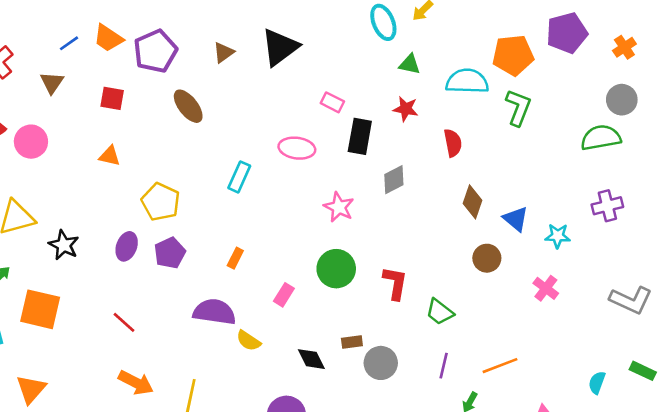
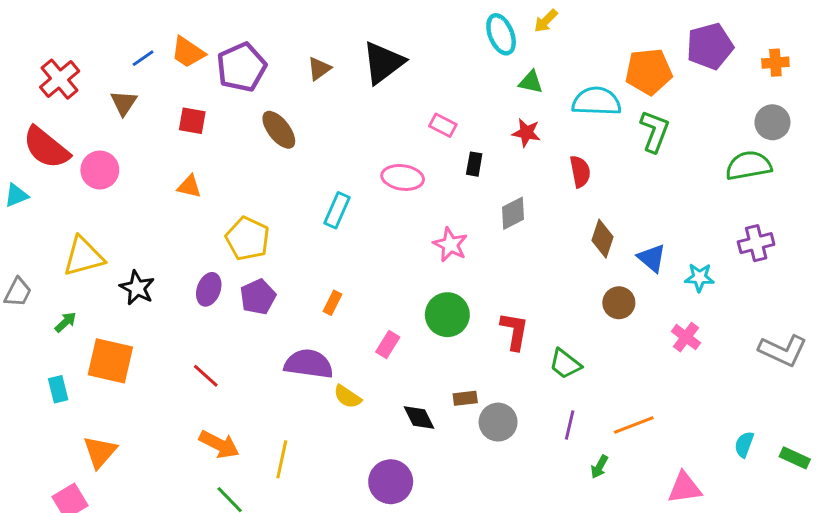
orange cross: (624, 47) -> (775, 63), turned 30
black rectangle: (360, 136) -> (474, 164), size x0.6
green rectangle: (643, 371) -> (795, 458), moved

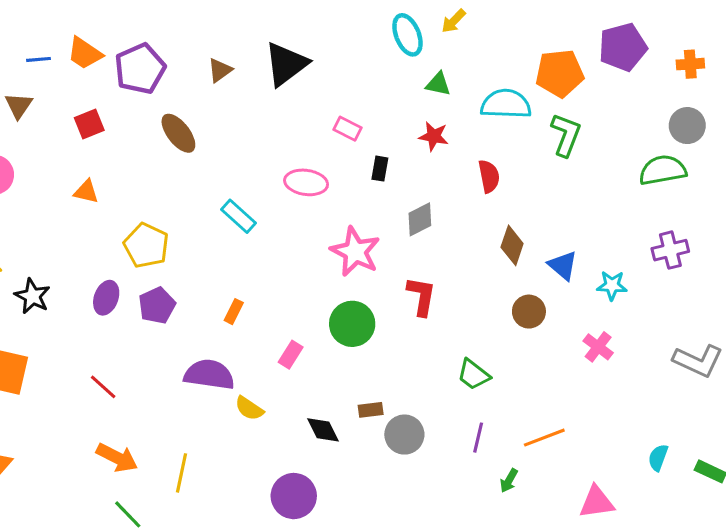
blue line: (143, 58) -> (39, 59), turned 30
red square: (192, 121) -> (89, 124), turned -32
cyan rectangle: (337, 210) -> (238, 216), turned -72
pink star: (450, 245) -> (355, 252), size x1.4
red L-shape: (514, 331) -> (421, 296), moved

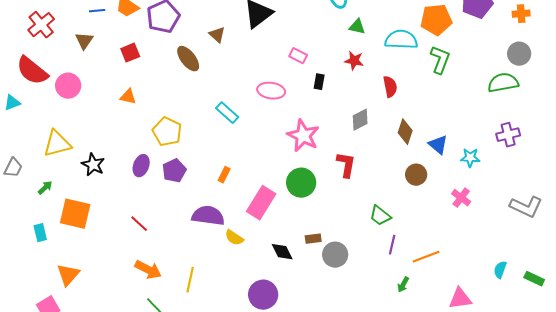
brown triangle: (220, 70) -> (217, 35), moved, turned -42
gray diamond: (420, 219) -> (360, 120), moved
pink rectangle: (291, 355) -> (261, 203), size x1.8
purple line: (478, 438) -> (392, 245), moved

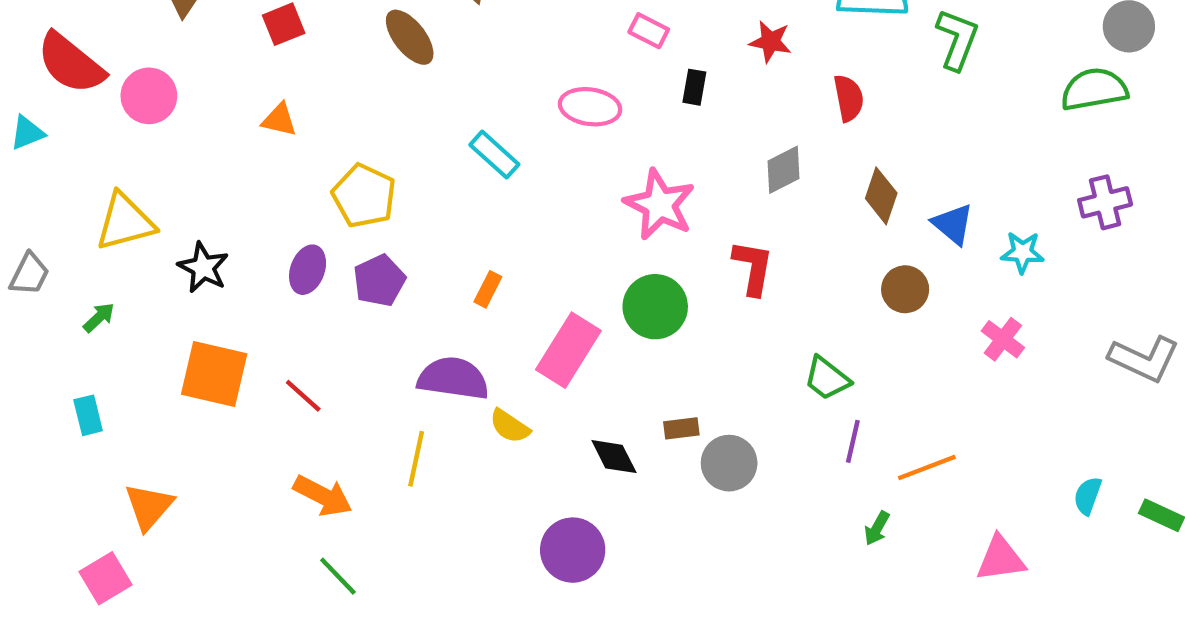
orange square: (75, 214) -> (214, 374), moved
yellow line: (190, 280) -> (416, 459), moved

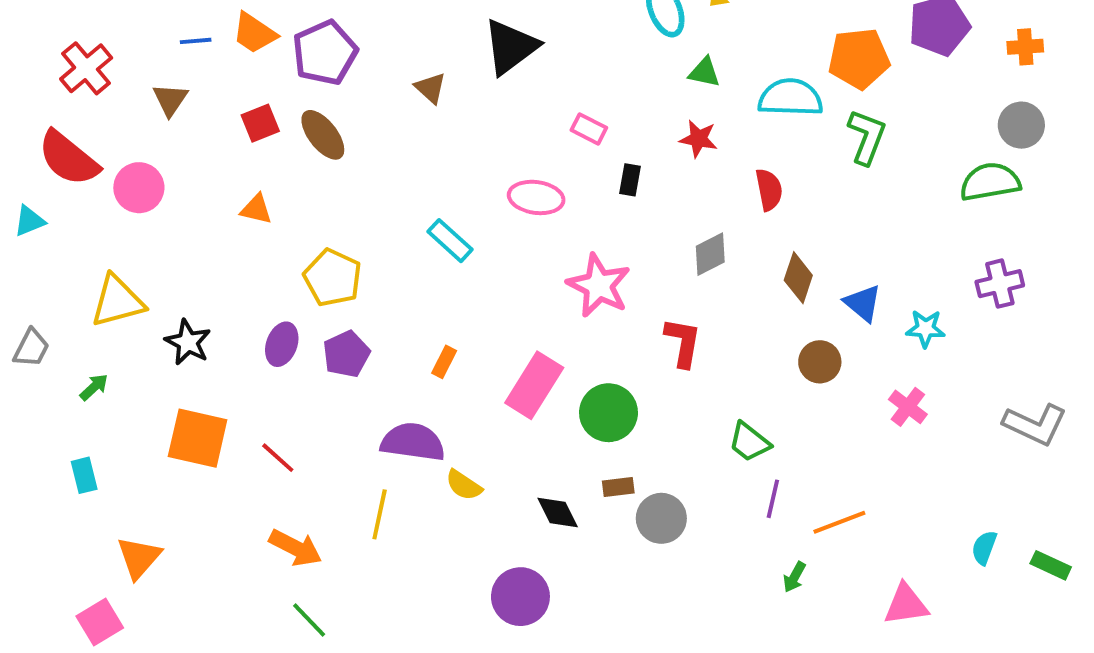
brown ellipse: (410, 37) -> (323, 135), moved
green circle: (655, 307) -> (608, 413), moved
pink rectangle: (568, 350) -> (534, 385), moved

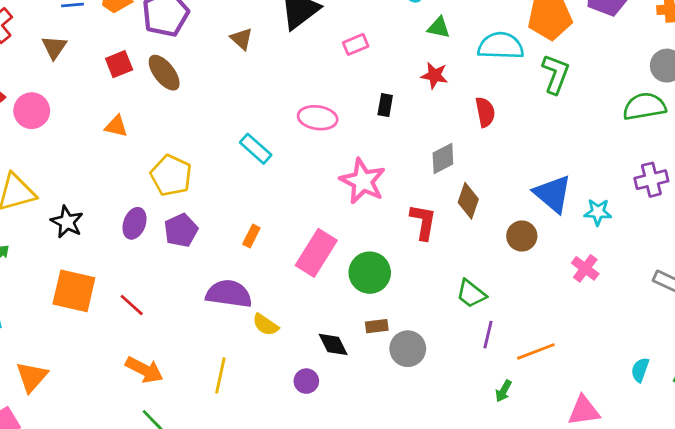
pink rectangle: (589, 129) -> (356, 44), moved, turned -50
brown diamond: (798, 278) -> (468, 201), moved
blue triangle: (863, 303) -> (553, 194), size x1.4
yellow line: (380, 514) -> (220, 375), moved
purple circle: (520, 597) -> (306, 381), moved, size x0.6

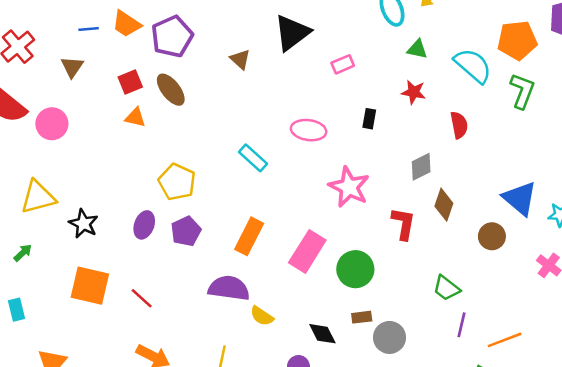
cyan semicircle: (501, 46) -> (473, 66), turned 39
orange triangle: (116, 126) -> (135, 117), moved
orange rectangle: (251, 236) -> (249, 236), size x1.8

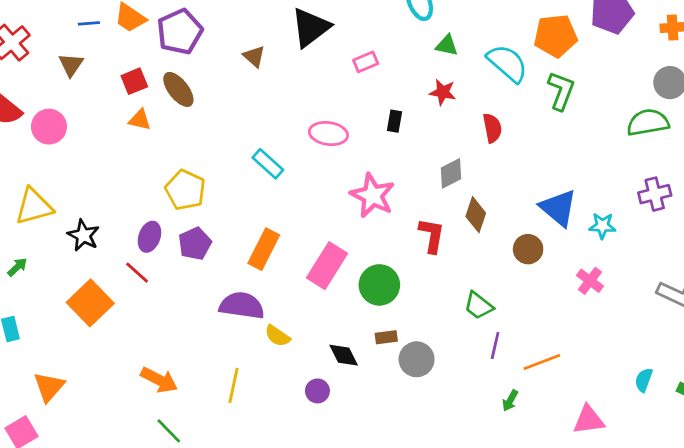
orange square: (90, 286) -> (90, 303), turned 33
red line: (142, 298) -> (137, 273), moved

